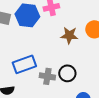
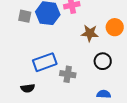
black circle: (67, 73) -> (103, 61), moved

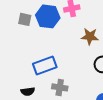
gray cross: (68, 74) -> (60, 87), moved

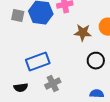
gray cross: (60, 87) -> (53, 84), turned -35

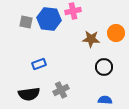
blue rectangle: (38, 62) -> (39, 64), moved, size x0.6
black semicircle: (21, 88) -> (29, 94), size x1.5

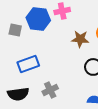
gray square: (26, 22) -> (15, 30), moved
blue rectangle: (39, 64) -> (28, 64), size x1.5

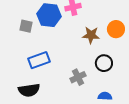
gray cross: (50, 90) -> (78, 77), moved

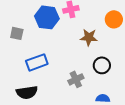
gray square: (26, 26) -> (17, 33), moved
orange circle: (116, 29) -> (114, 19), moved

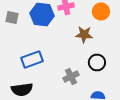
orange circle: (114, 19) -> (101, 12), moved
gray square: (17, 33) -> (12, 18), moved

